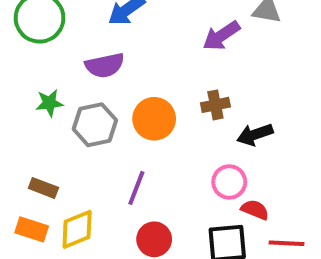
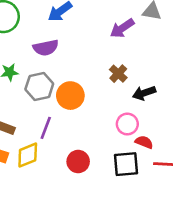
brown cross: (215, 105) -> (118, 74), turned -36
orange circle: (154, 119) -> (70, 96), moved
purple line: (136, 188) -> (46, 128), moved

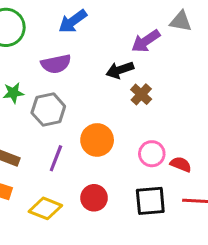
black arrow: (144, 93) -> (120, 70), moved
orange circle: (70, 96) -> (97, 140), moved
red semicircle: (144, 142) -> (181, 164), moved
yellow diamond: (28, 155) -> (45, 208), moved, turned 44

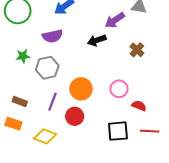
brown cross: (141, 94) -> (137, 50), moved
pink circle: (152, 154) -> (119, 89), moved
red circle: (94, 198) -> (75, 116), moved

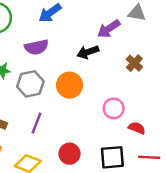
orange circle: (81, 89) -> (70, 85), moved
red circle: (75, 116) -> (70, 154), moved

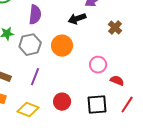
purple semicircle: (36, 47) -> (35, 15), turned -72
red line: (149, 157) -> (127, 105), turned -60

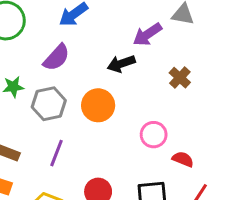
purple semicircle: (35, 15) -> (56, 58), turned 36

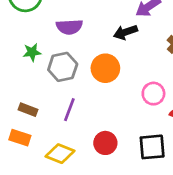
purple semicircle: (56, 58) -> (69, 27), turned 45

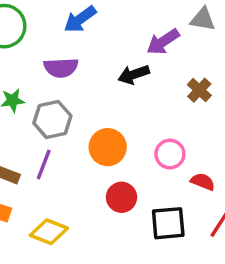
orange circle: (105, 68) -> (108, 147), moved
purple line: (69, 110) -> (44, 164), moved
red circle: (105, 143) -> (122, 197), moved

